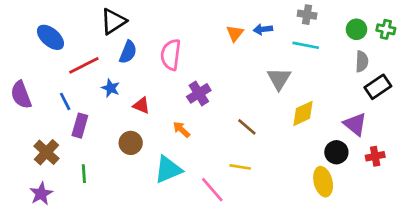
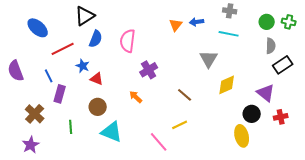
red triangle: (141, 105) -> (97, 79), moved
yellow line: (240, 167) -> (180, 125), turned -35
cyan triangle: (168, 170) -> (112, 132), moved, turned 45
green line: (84, 174) -> (71, 127), moved

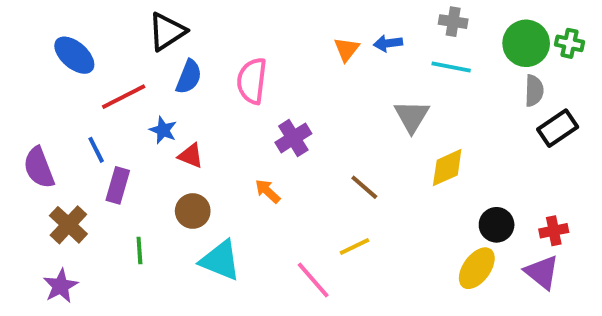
green circle: (267, 22) -> (526, 43), size x1.5
purple semicircle: (16, 71) -> (39, 168), moved
purple triangle: (266, 93) -> (542, 272), moved
yellow ellipse: (242, 136) -> (477, 268), turned 50

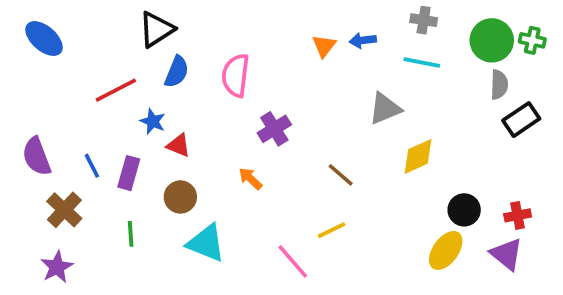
blue ellipse: (74, 55) -> (44, 39), moved
gray triangle: (412, 116) -> (385, 109), turned 36
blue line: (96, 150) -> (92, 166), moved
purple rectangle: (118, 185) -> (129, 173), moved

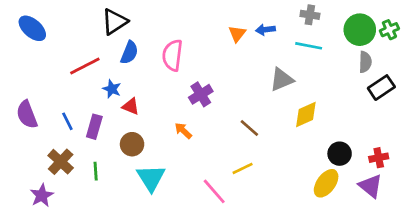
green cross: (532, 40) -> (389, 30), turned -36
brown cross: (64, 210) -> (61, 162), moved
cyan triangle: (206, 243) -> (151, 178), turned 36

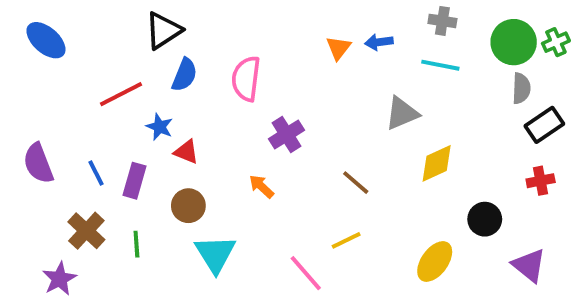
red cross: (379, 158) -> (541, 181), moved
yellow ellipse: (326, 183) -> (435, 261), moved

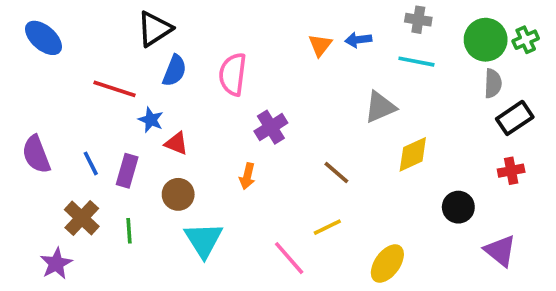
red line: (121, 94) -> (114, 89), turned 45
orange arrow: (261, 186) -> (247, 176), turned -120
yellow ellipse: (435, 261) -> (387, 264), moved

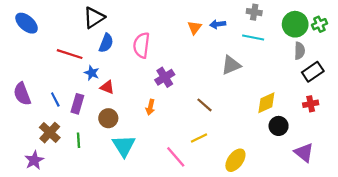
yellow diamond: (413, 154) -> (266, 103), moved

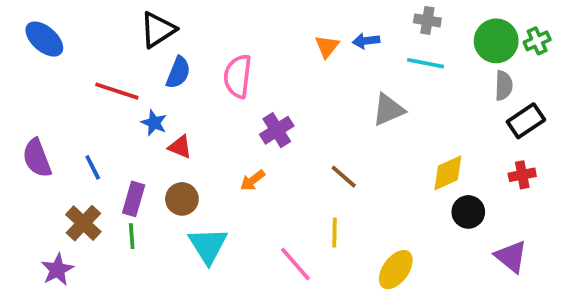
purple rectangle: (77, 104) -> (134, 199), moved
orange arrow: (150, 107) -> (253, 180), turned 40
yellow line: (199, 138) -> (334, 232), turned -63

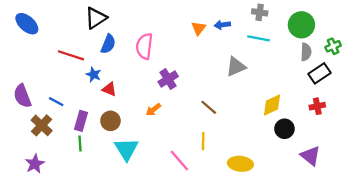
green cross: (537, 41) -> (333, 46), moved
blue line: (93, 167) -> (56, 102), turned -35
brown cross: (83, 223) -> (42, 125), moved
yellow ellipse: (396, 270) -> (240, 164), turned 60

